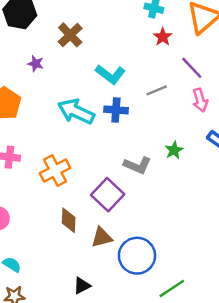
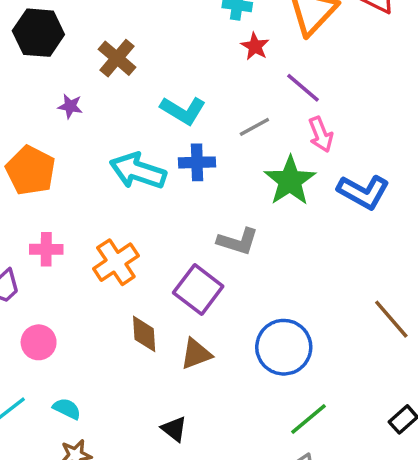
green star: (174, 150) -> (290, 181), moved, size x1.8
blue circle: (137, 256) -> (284, 347), moved
black triangle: (82, 286) -> (174, 429), turned -48

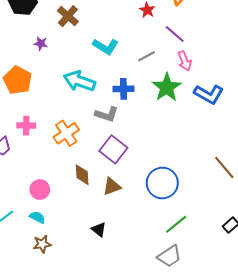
blue cross: (197, 162) -> (123, 89), moved
gray L-shape: (238, 241) -> (107, 114), moved
pink circle: (39, 342) -> (40, 190), moved

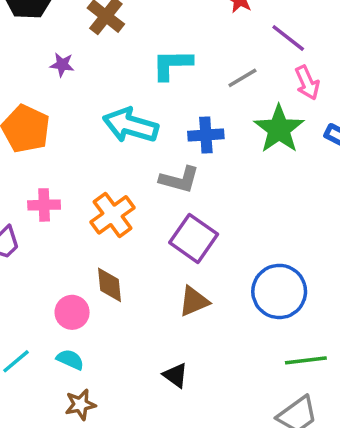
cyan L-shape: (106, 46) -> (172, 65), turned 150
brown diamond: (82, 175) -> (110, 285), moved
green line: (176, 224) -> (306, 360), turned 35

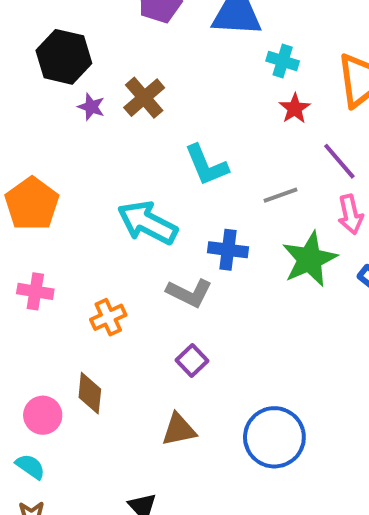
purple star: (62, 65) -> (91, 107), moved
cyan L-shape: (172, 65) -> (206, 165), turned -123
orange cross: (112, 215) -> (108, 317), size x0.7
purple square: (194, 238) -> (192, 361), size x0.6

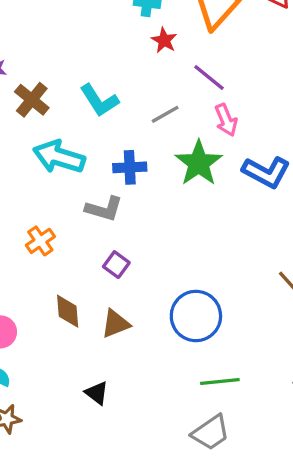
brown cross: (144, 98) -> (32, 100), moved
brown diamond: (90, 393) -> (68, 311), moved

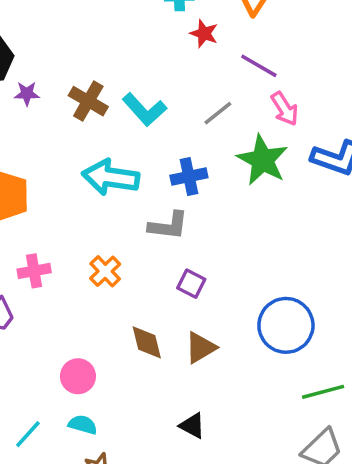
brown cross: (32, 100) -> (88, 101), moved

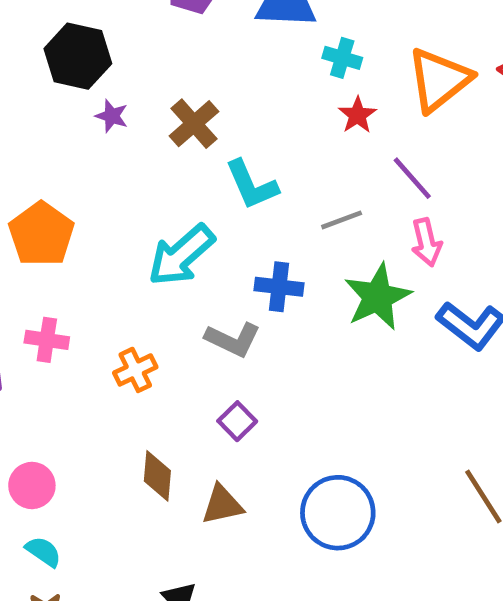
brown cross: (88, 101) -> (194, 124), moved
cyan arrow: (111, 177) -> (181, 255), turned -68
pink circle: (78, 376) -> (32, 485), moved

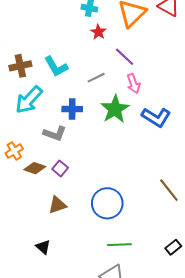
brown cross: (194, 124) -> (20, 66), moved, turned 35
brown diamond: (157, 476) -> (35, 168), moved, turned -70

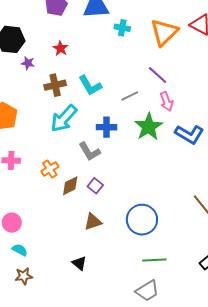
red star: (98, 32) -> (60, 48), moved
gray L-shape: (55, 134) -> (90, 152), turned 40
brown diamond: (35, 168) -> (70, 186), turned -45

